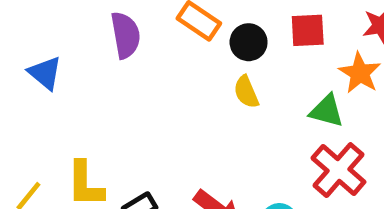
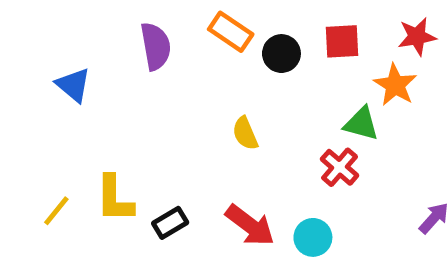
yellow semicircle: (246, 92) -> (245, 133), moved
red cross: (338, 170) -> (340, 167), moved, size x0.7

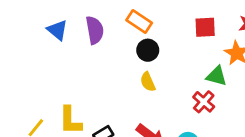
black circle: (281, 54) -> (148, 50), moved
blue triangle: (73, 85) -> (57, 30), moved

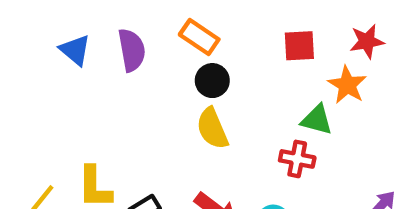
yellow semicircle: (148, 82) -> (212, 128), size x1.4
red cross: (204, 102) -> (297, 159), turned -30

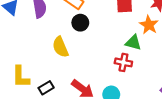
yellow semicircle: (212, 128) -> (60, 47), moved

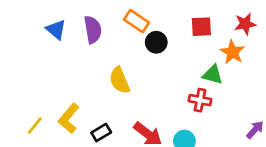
black circle: (80, 23) -> (156, 42), moved
yellow L-shape: (21, 77) -> (69, 118), turned 40

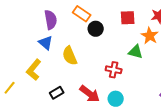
blue triangle: (56, 30) -> (46, 43), moved
red cross: (200, 100) -> (114, 70), moved
yellow L-shape: (69, 118) -> (34, 70), moved

